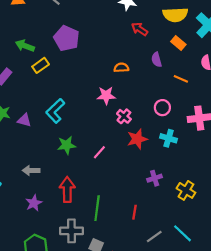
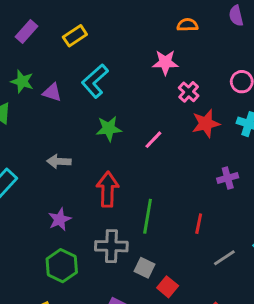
yellow rectangle: (41, 65) -> (75, 36), moved
purple star: (34, 203) -> (60, 219), moved

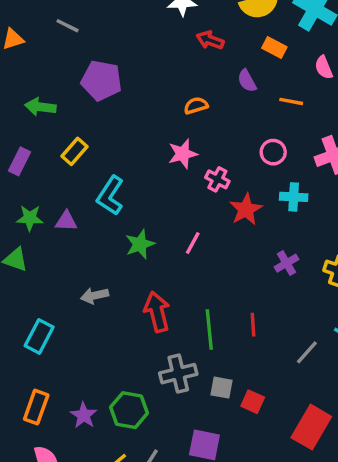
purple star: (60, 219) -> (84, 415), moved
red line: (199, 224) -> (253, 325), moved

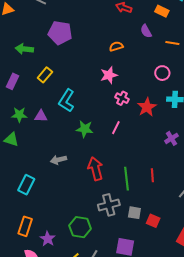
pink cross: (217, 179) -> (122, 98), moved
green star: (140, 244) -> (85, 129), turned 30
purple star: (84, 415) -> (48, 239), moved

